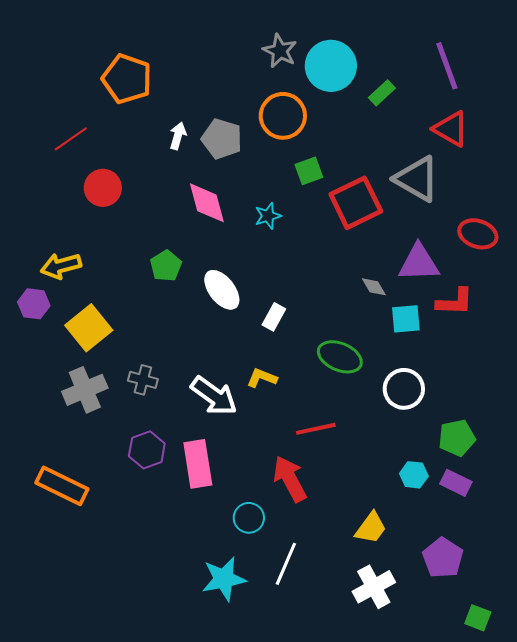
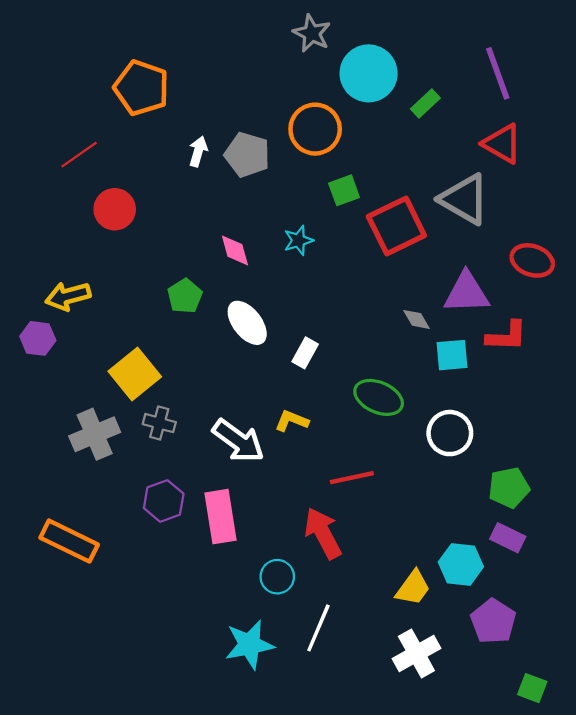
gray star: (280, 51) -> (312, 33), moved
pink diamond: (207, 203) -> (235, 250), moved, size x0.7
yellow square: (89, 328) -> (135, 374), moved
cyan hexagon: (414, 475) -> (461, 564), moved, size x1.4

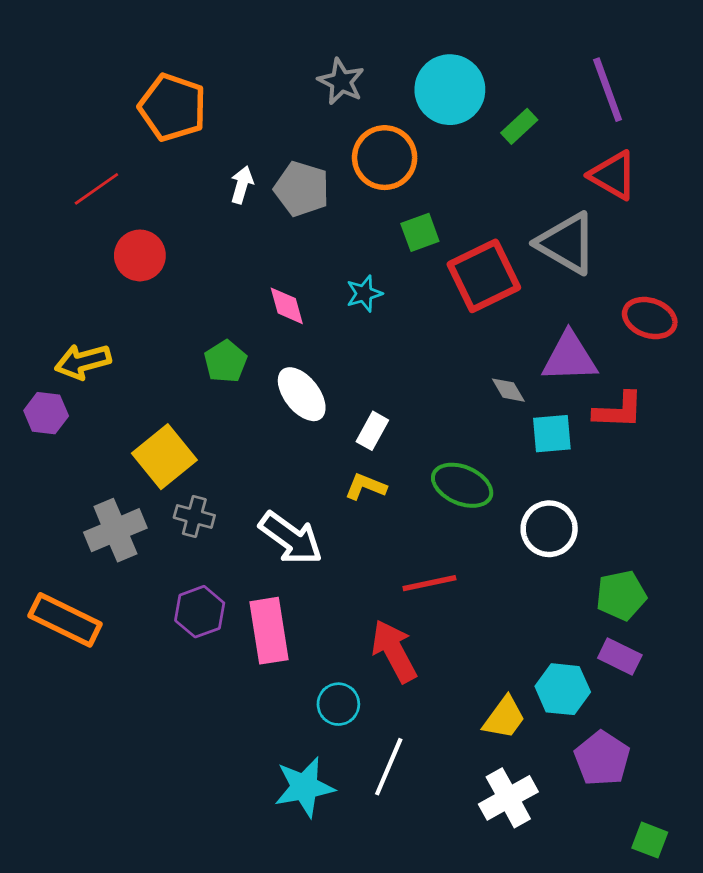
gray star: (312, 33) -> (341, 81), moved
yellow L-shape: (292, 421) -> (366, 487), moved
orange rectangle: (69, 541) -> (65, 620), moved

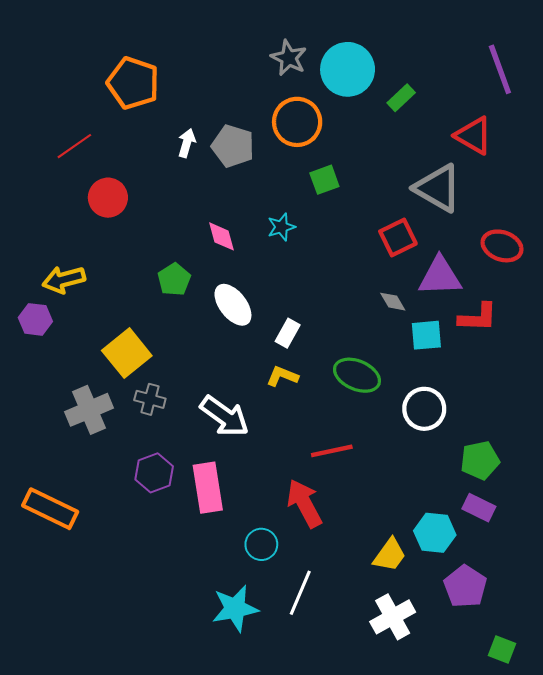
gray star: (341, 81) -> (289, 58), moved
purple line: (608, 90) -> (500, 69), moved
red square: (484, 276) -> (398, 238), moved, size x0.7
orange rectangle: (65, 620) -> (50, 509), moved

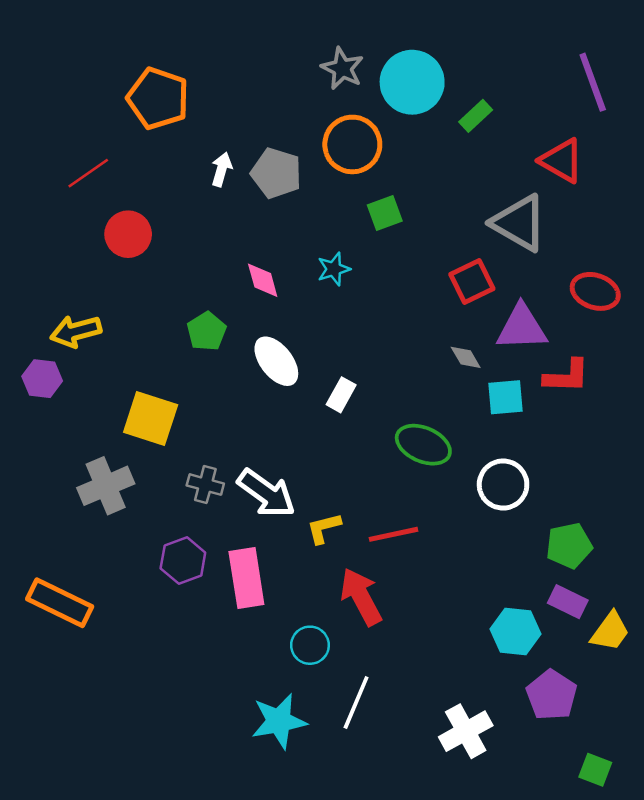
yellow square: (127, 353) -> (151, 418), turned -33
yellow L-shape: (282, 376) -> (324, 528), moved, turned -36
gray cross: (150, 399) -> (205, 485), moved
yellow trapezoid: (390, 555) -> (610, 631), moved

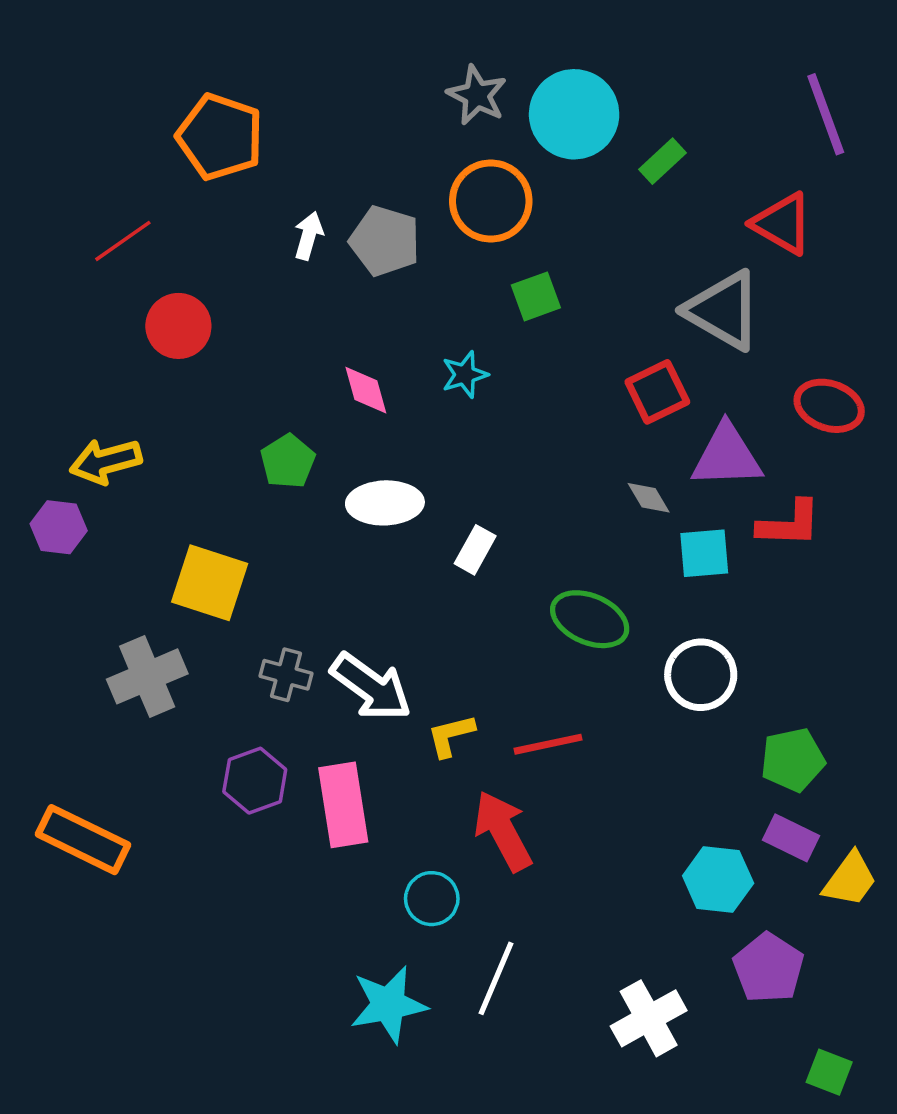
white ellipse: (276, 361) -> (385, 503), turned -54

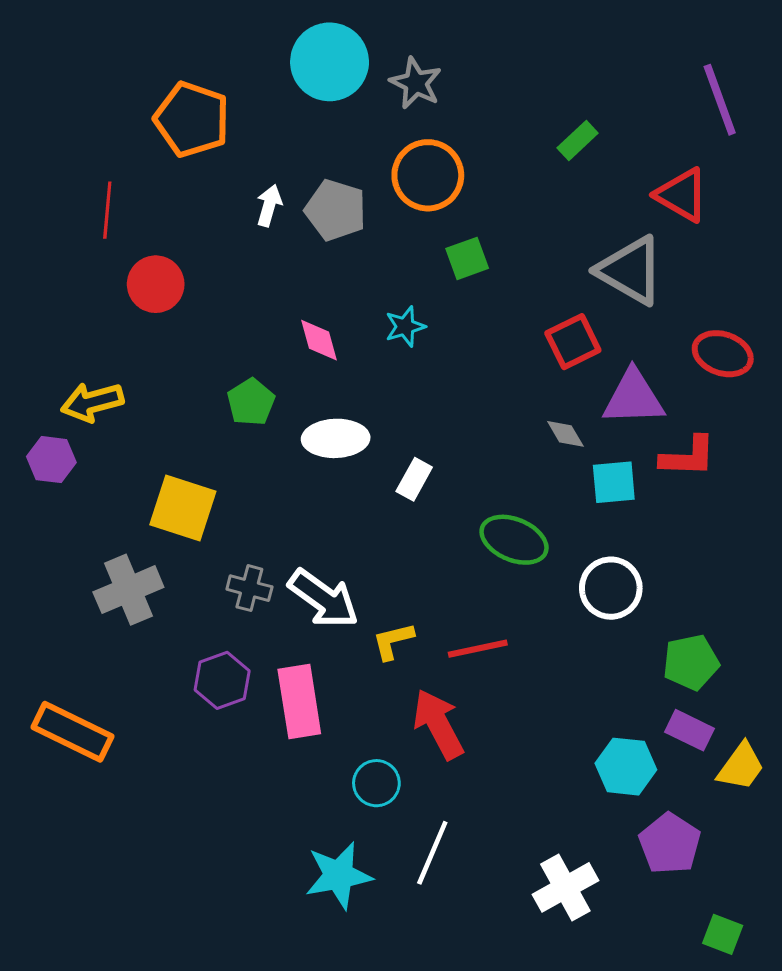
cyan circle: (574, 114) -> (330, 62), moved
red line: (123, 241) -> (107, 210), turned -50

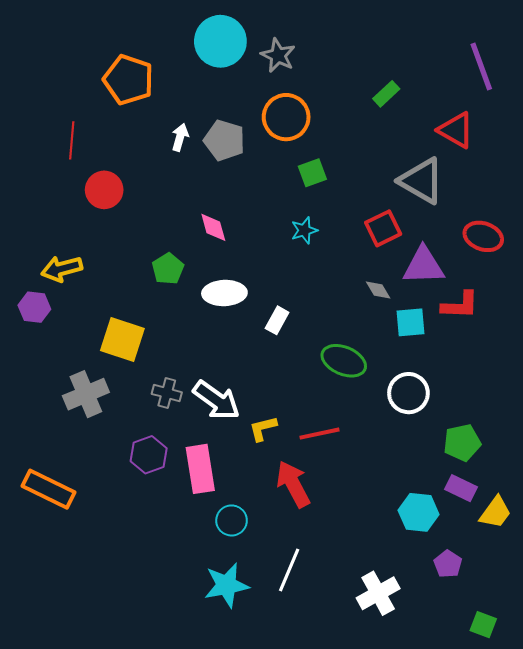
cyan star: (405, 327) -> (304, 230), moved
cyan circle: (376, 783) -> (232, 520), moved
purple pentagon: (670, 844) -> (448, 564), size x0.7

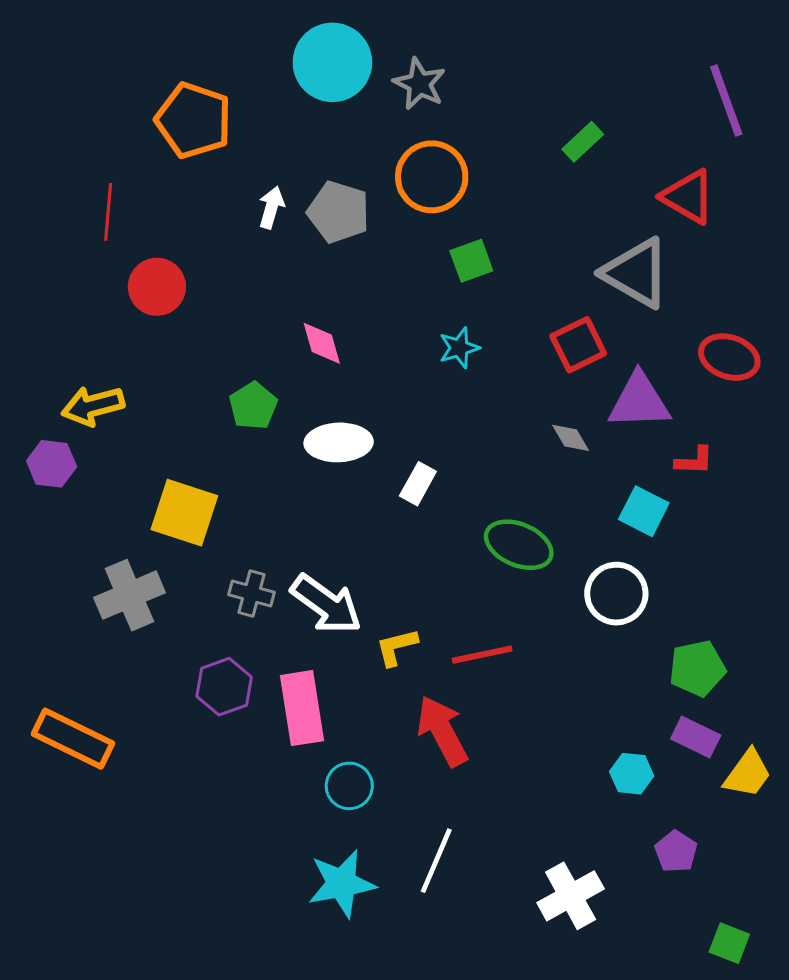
red L-shape: (460, 305) -> (694, 461), size x0.7
cyan square: (410, 322) -> (644, 511), moved, turned 32
cyan hexagon: (419, 512) -> (632, 774), size x0.7

